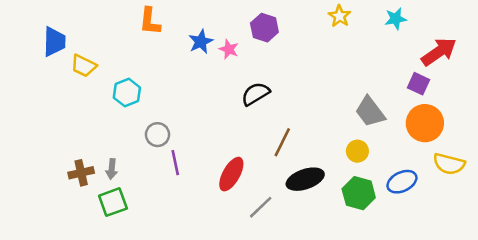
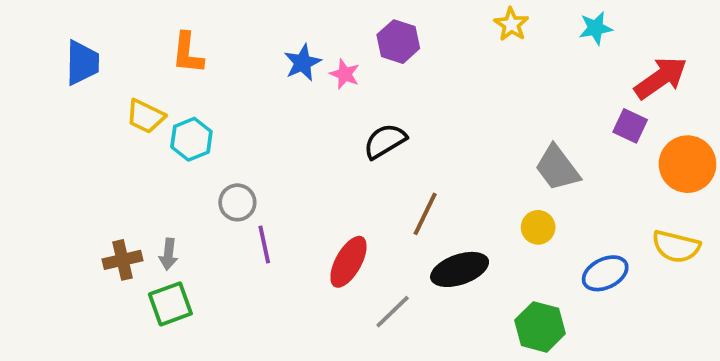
orange L-shape: (150, 21) -> (188, 53), moved
yellow trapezoid: (84, 66) -> (145, 116), moved
orange circle: (425, 123) -> (688, 164), moved
green hexagon: (359, 193) -> (540, 327), moved

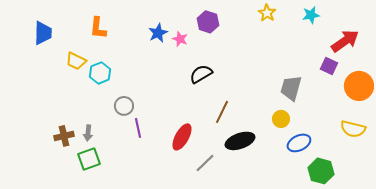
gray trapezoid: (557, 168) -> (291, 88), turned 52
blue ellipse: (605, 273) -> (299, 143), moved
green hexagon: (540, 327) -> (321, 171), moved

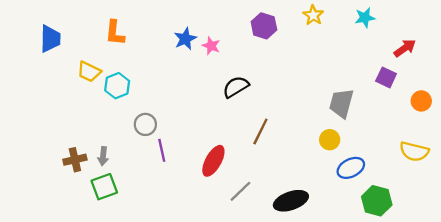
purple hexagon: (208, 22) -> (264, 26), moved
red arrow: (345, 41) -> (405, 48), size x0.7
orange circle: (359, 86) -> (421, 101), size x0.6
black ellipse: (240, 141) -> (291, 201), moved

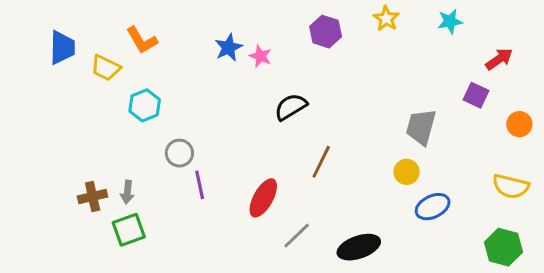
orange L-shape: (115, 33) -> (142, 40), turned -36
yellow trapezoid: (89, 72) -> (106, 68), moved
green hexagon: (377, 201) -> (503, 247), moved

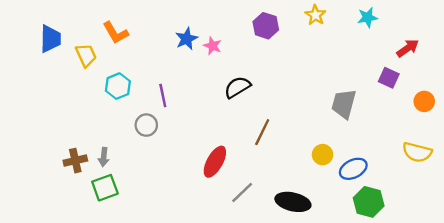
yellow trapezoid: (106, 68) -> (86, 55), turned -140
yellow circle: (407, 172) -> (323, 155), moved
purple line: (200, 185) -> (163, 95), moved
black ellipse: (359, 247) -> (293, 202), turned 32
green hexagon: (503, 247) -> (369, 202), moved

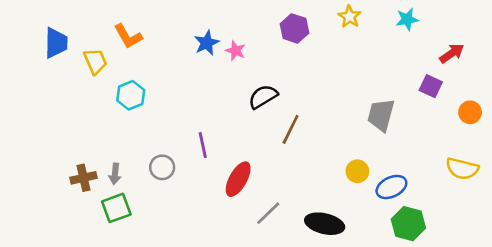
purple line: (163, 95) -> (203, 145), moved
gray circle: (146, 125) -> (162, 167), moved
brown line: (262, 132) -> (291, 129), moved

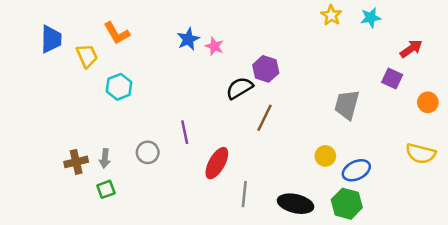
yellow star: (350, 17) -> (331, 15), moved
purple hexagon: (294, 28) -> (266, 69), moved
green square: (116, 208) -> (106, 189), size x0.7
gray line: (268, 213) -> (244, 194), turned -40
green hexagon: (408, 224) -> (347, 204), moved

